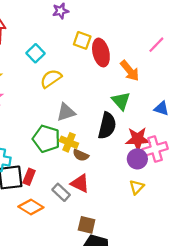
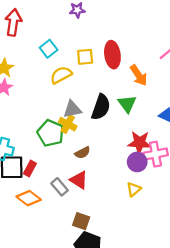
yellow square: (82, 40) -> (85, 57), moved, turned -30
black semicircle: (107, 126) -> (101, 107), moved
yellow cross: (69, 142) -> (68, 124), moved
brown semicircle: (81, 155) -> (82, 153), turned -56

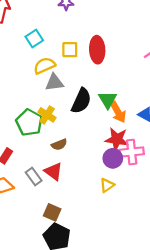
orange arrow: (139, 75) -> (118, 112), moved
gray triangle: (72, 109) -> (54, 82), moved

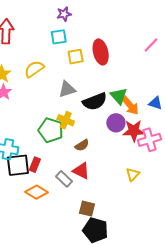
cyan square: (34, 38) -> (59, 37), moved, turned 35
yellow semicircle: (44, 66) -> (34, 69), moved
black semicircle: (81, 101) -> (95, 101), turned 55
purple circle: (113, 158) -> (116, 123), moved

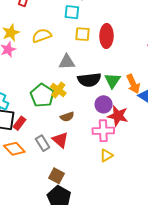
orange arrow: (130, 106) -> (133, 84), moved
pink cross: (149, 140) -> (103, 131), moved

